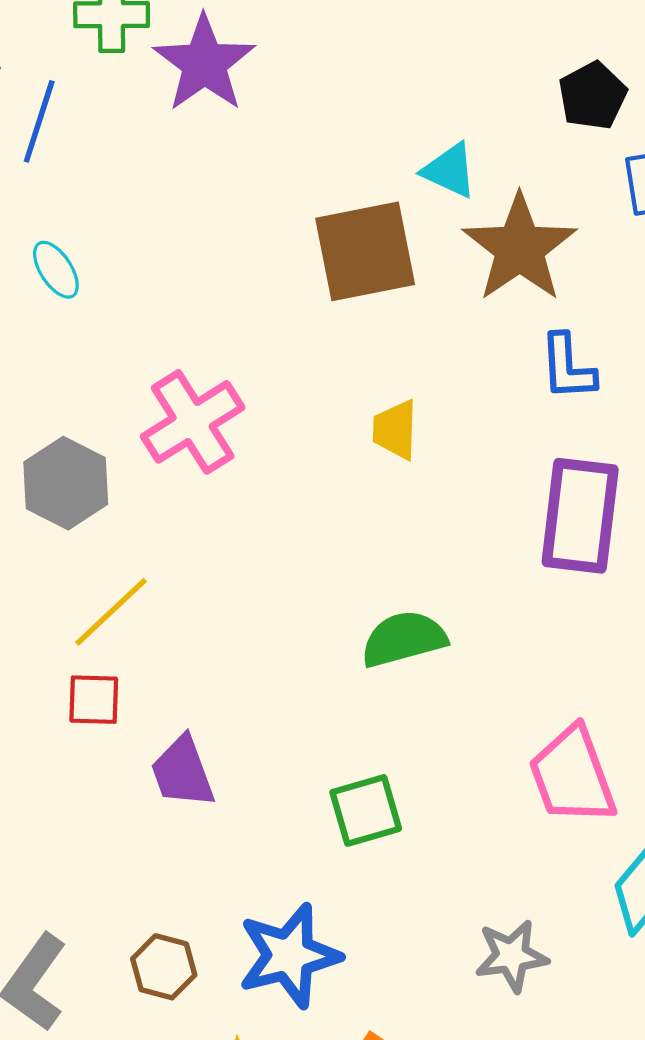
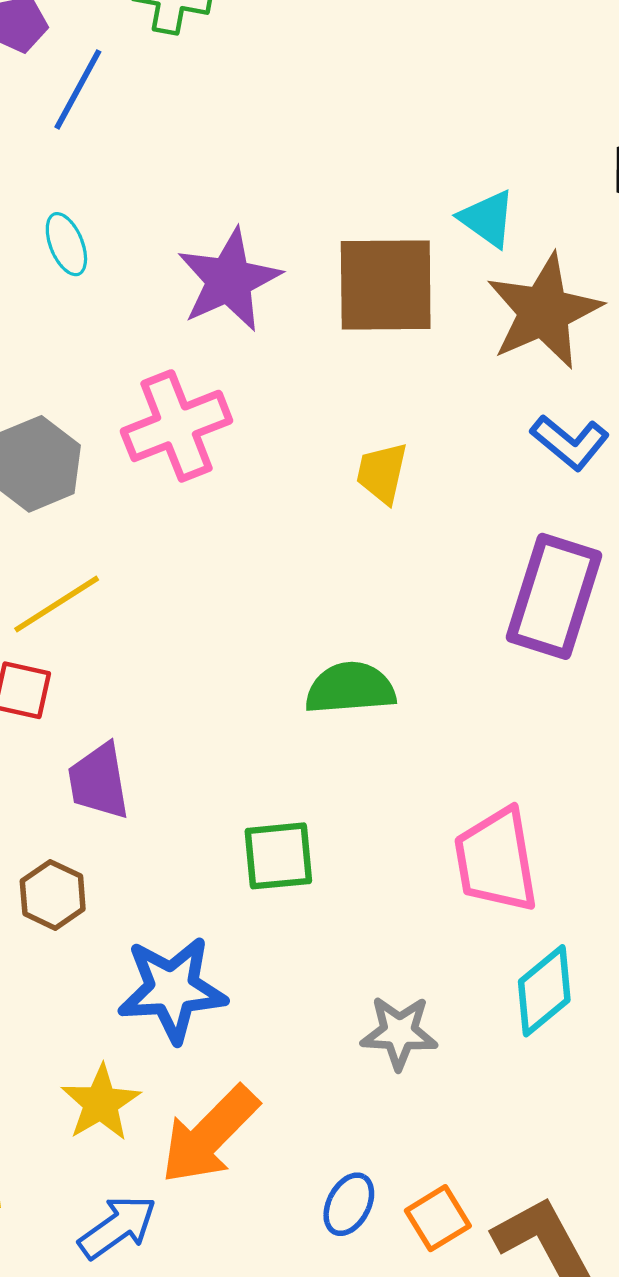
purple star: (204, 63) -> (229, 280), moved
blue L-shape: (568, 367) -> (570, 442), turned -58
brown hexagon: (164, 967) -> (53, 895), moved

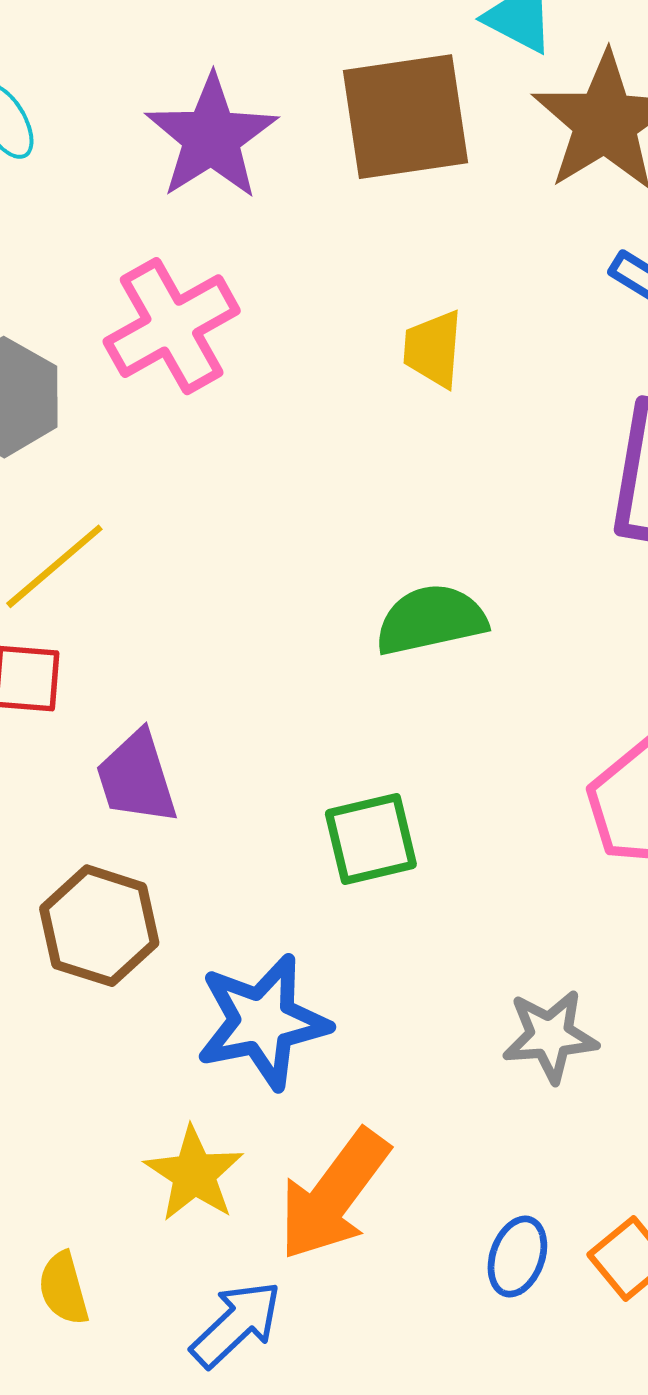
brown hexagon: (53, 895) -> (99, 926), size x1.4

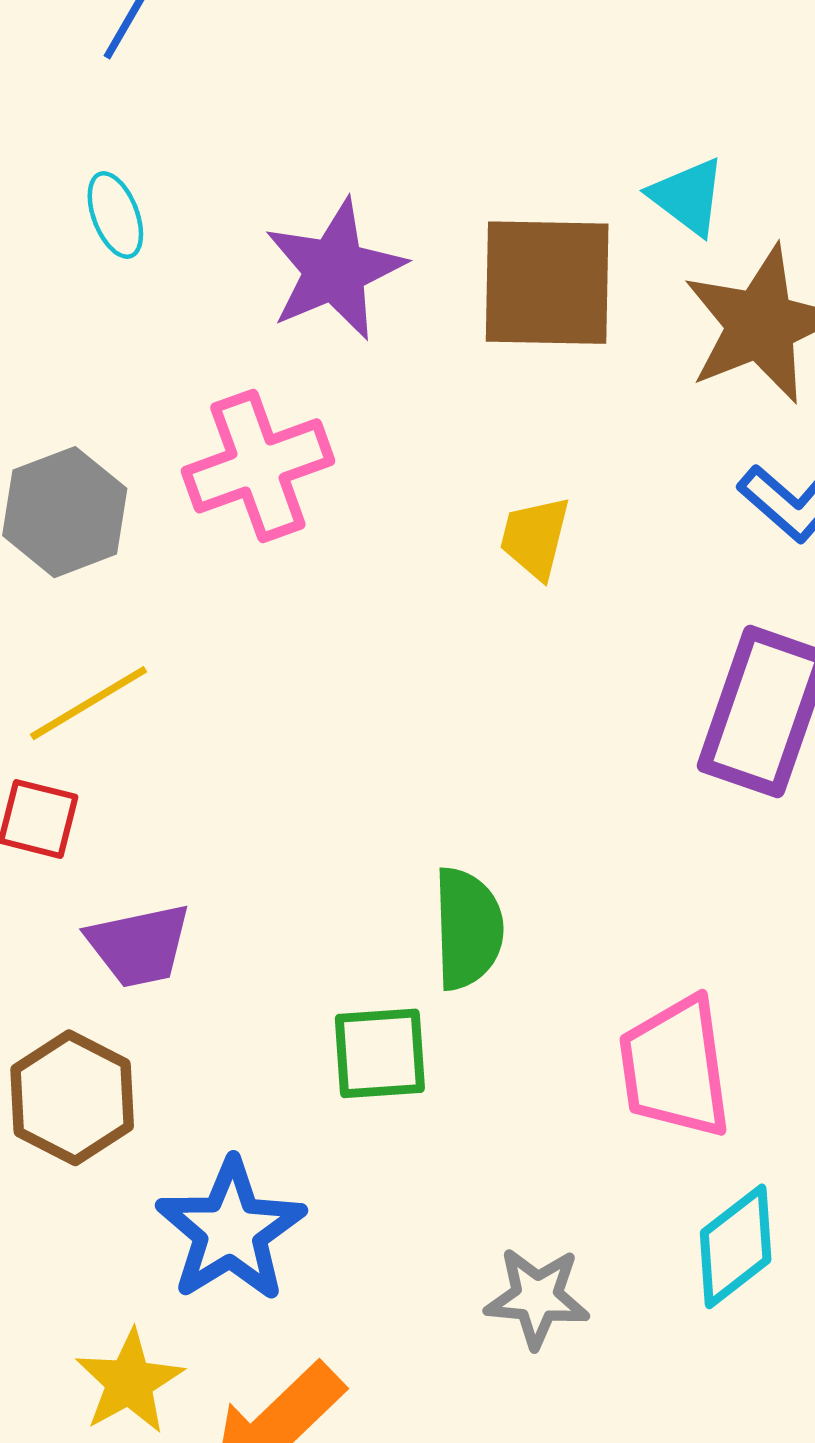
green semicircle: (431, 620) -> (468, 929), moved, turned 91
purple trapezoid: (137, 778) -> (139, 945), turned -94
blue star: (263, 1022) -> (231, 1230), turned -30

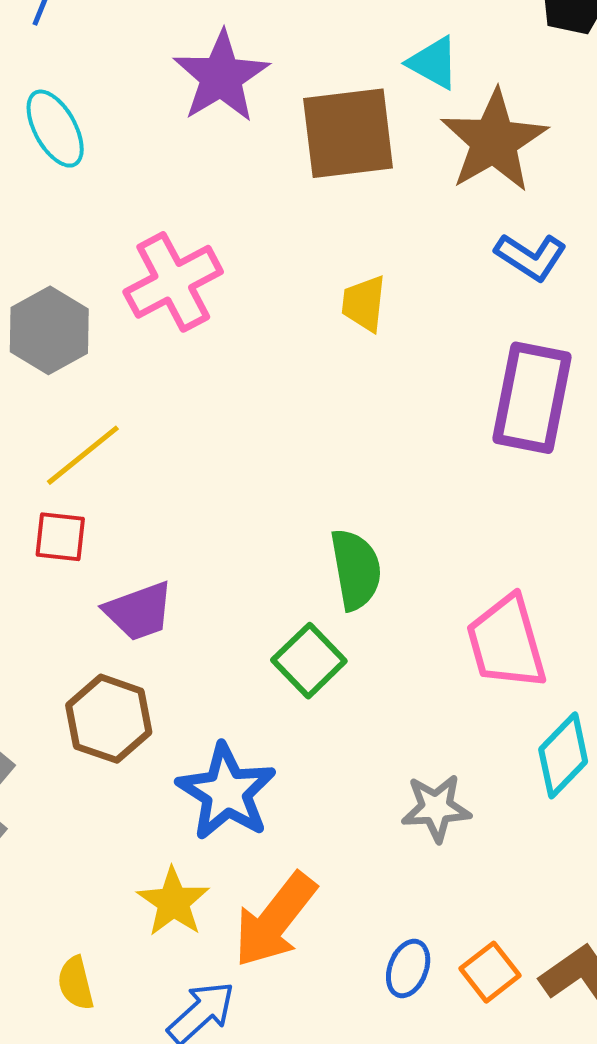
cyan ellipse: (115, 215) -> (55, 129), size x1.4
purple star: (335, 270) -> (221, 77), moved
green square: (380, 1053) -> (309, 661), turned -32

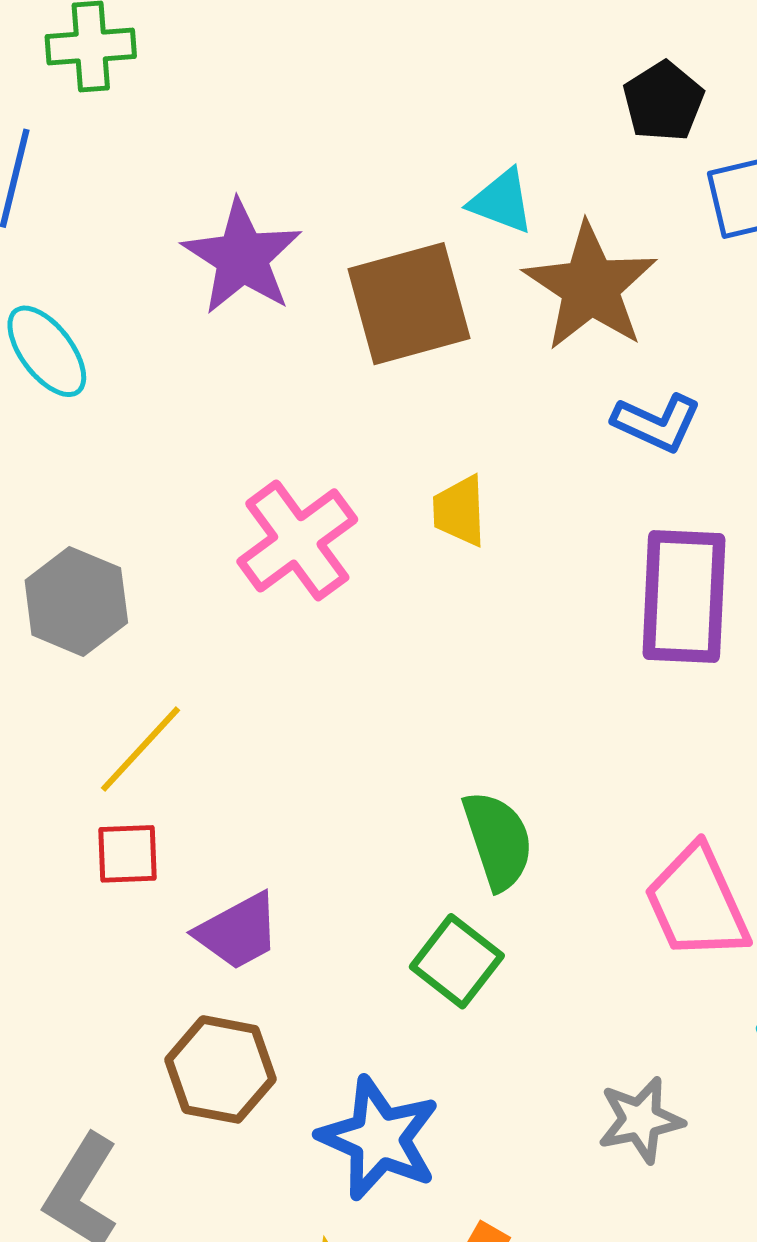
pink cross: (173, 282) -> (297, 540), moved

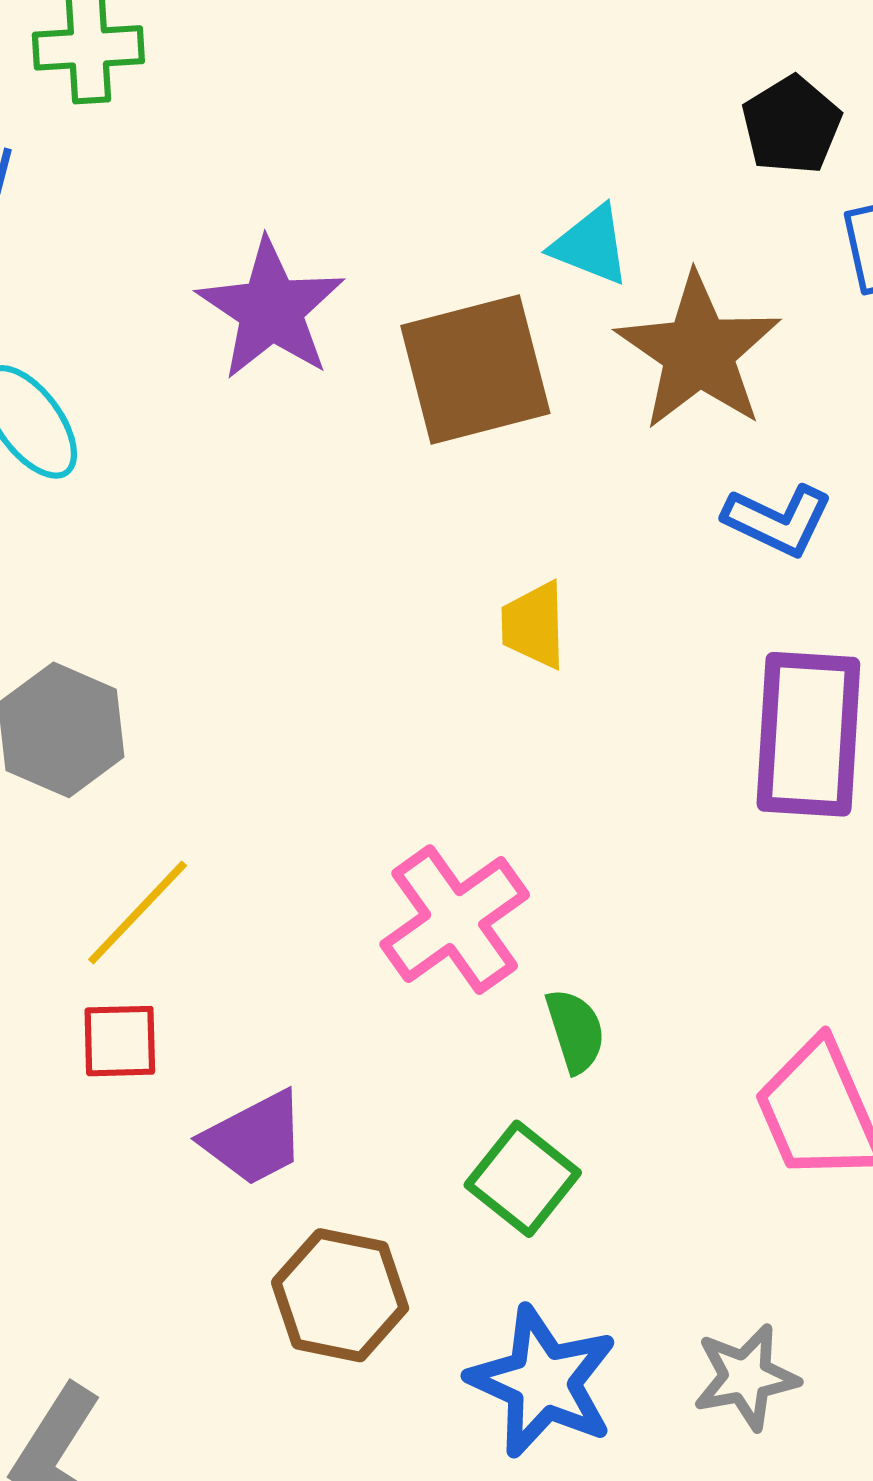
pink cross: (297, 540) -> (455, 920), moved
green semicircle: (498, 840) -> (575, 1031), size x0.7
brown hexagon: (220, 1069) -> (340, 1295), moved
blue star: (379, 1138) -> (543, 1382), moved

